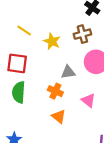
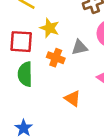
yellow star: (52, 41) -> (50, 28), moved
orange cross: (55, 91) -> (56, 58), moved

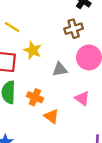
orange cross: (56, 58) -> (35, 97), moved

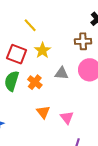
orange cross: (35, 97) -> (35, 82), moved
pink triangle: (82, 98) -> (67, 117), moved

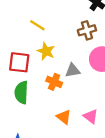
yellow line: (30, 25) -> (37, 25), moved
orange cross: (35, 82) -> (54, 82), moved

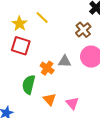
brown cross: (87, 30) -> (83, 30), turned -35
yellow star: (46, 51) -> (20, 24), moved
green semicircle: (21, 92) -> (29, 85), moved

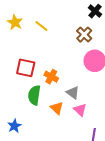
yellow star: (20, 24) -> (15, 22), moved
red square: (21, 46) -> (26, 68), moved
gray triangle: (65, 61) -> (73, 93), moved, turned 40

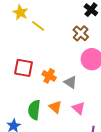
yellow star: (15, 22) -> (20, 12), moved
gray triangle: (73, 93) -> (70, 82), moved
green semicircle: (34, 95) -> (34, 110), moved

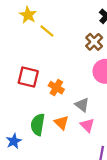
gray triangle: (70, 82) -> (82, 105), moved

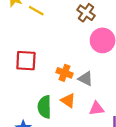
orange cross: (56, 88) -> (65, 73), moved
pink triangle: (87, 125) -> (96, 109), moved, turned -42

